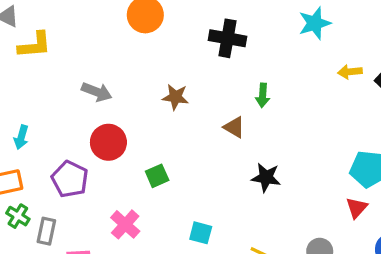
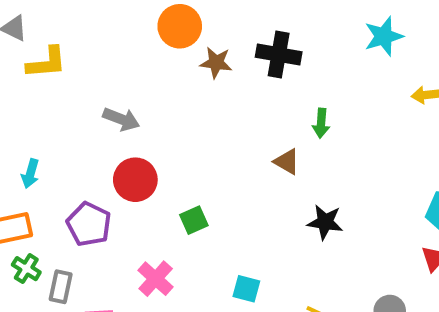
brown star: (175, 97) -> (216, 63), moved

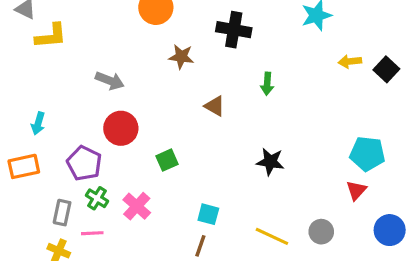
brown star: (216, 63) -> (181, 57), moved
brown triangle: (287, 162) -> (215, 106), moved
green cross: (26, 269) -> (97, 198), moved

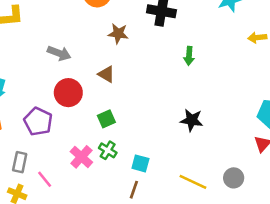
brown triangle: (215, 106) -> (106, 74), moved
green cross: (97, 198) -> (108, 150), moved
pink line: (92, 233) -> (45, 179), turned 54

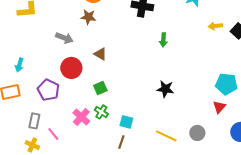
brown star: (118, 34) -> (88, 17), moved

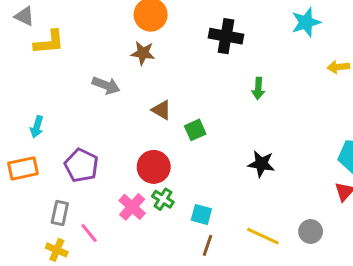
red circle: (71, 68) -> (154, 167), moved
green square: (100, 88) -> (195, 130), moved
brown line: (121, 142) -> (208, 245), moved

